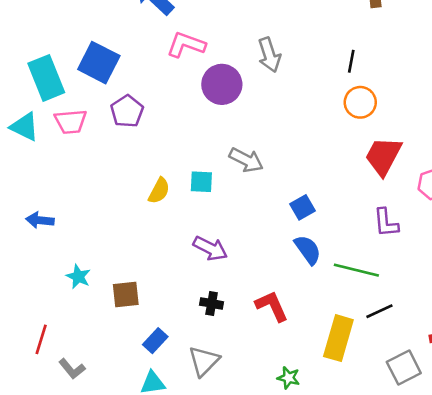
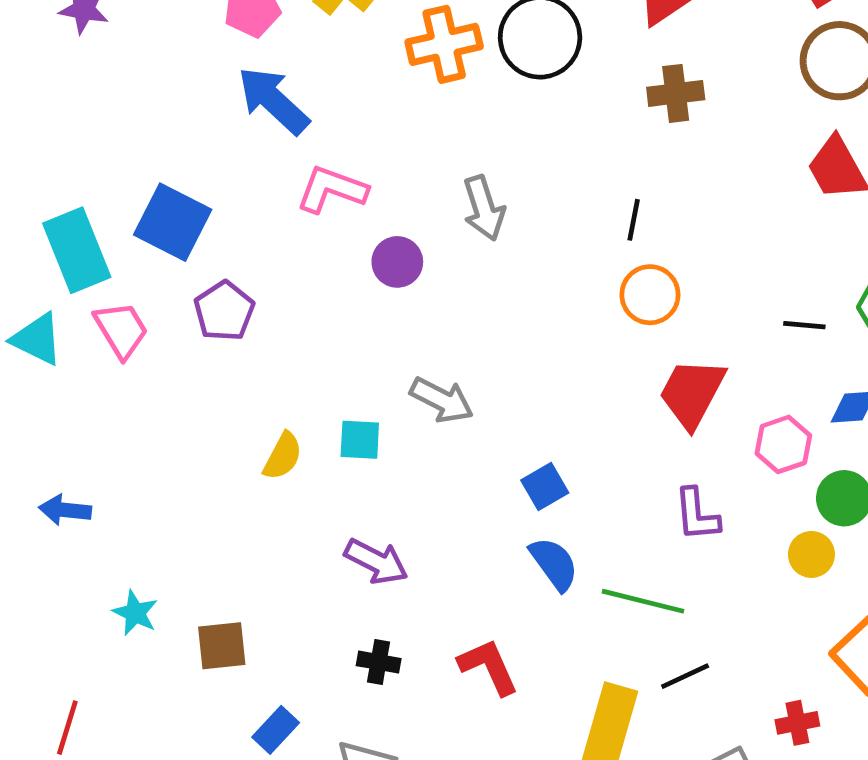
purple circle: (222, 84) -> (397, 262), size x0.7
pink trapezoid: (71, 122) -> (121, 330), turned -116

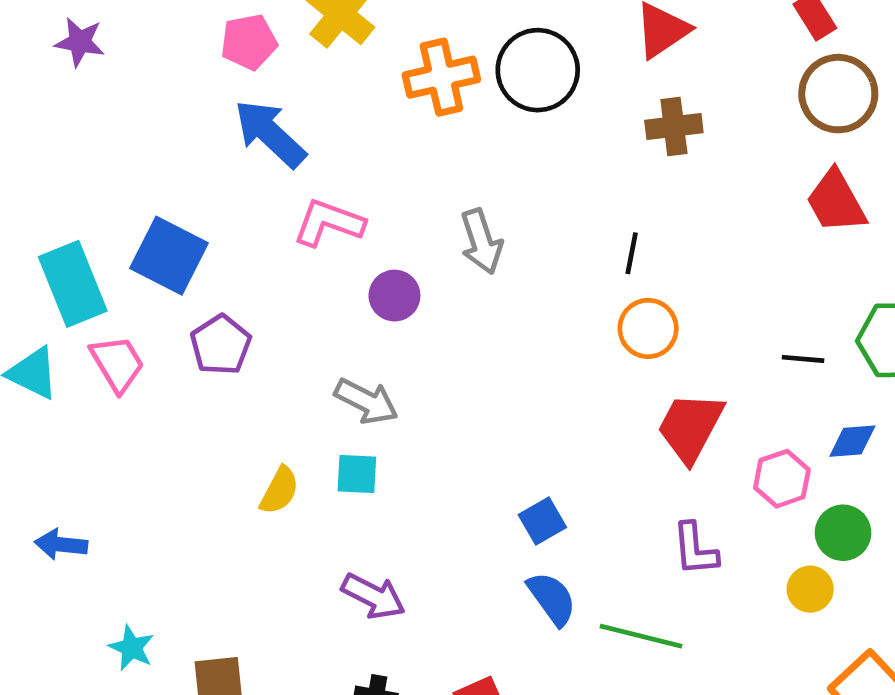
gray arrow: (442, 400) -> (366, 401), moved

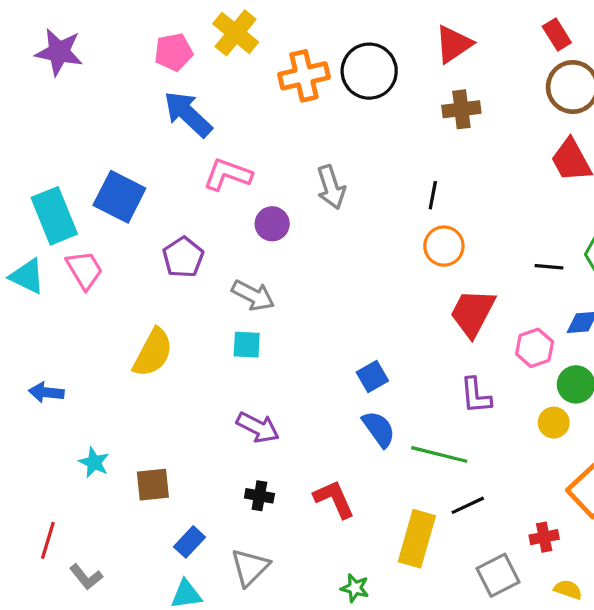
purple star: (80, 42) -> (59, 52), size x1.4
purple pentagon: (221, 345) -> (183, 257), moved
yellow semicircle: (279, 490) -> (153, 353), moved, size x1.5

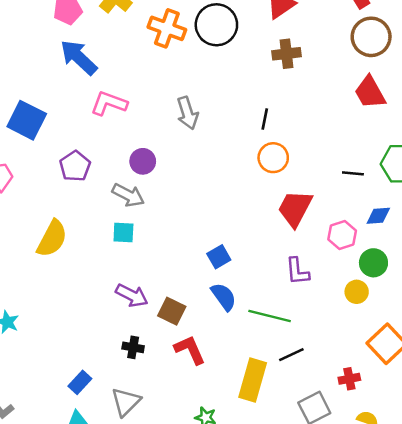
orange cross: (304, 76) -> (167, 28), turned 33
purple circle: (272, 224) -> (143, 161), moved
brown square: (153, 485) -> (172, 311), moved, turned 32

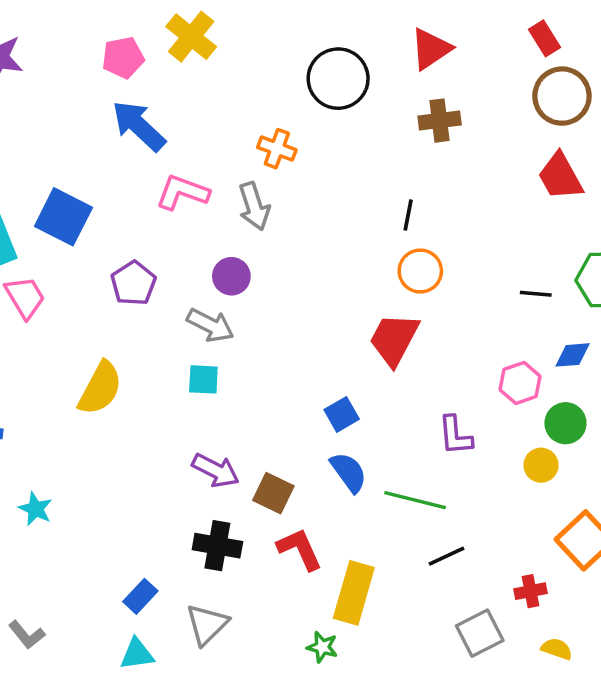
orange cross: (167, 28) -> (277, 149), moved, size x0.7
gray arrow: (187, 113) -> (254, 206), moved
red trapezoid: (295, 208) -> (394, 339), moved
black cross: (133, 347) -> (217, 546), size x1.5
yellow rectangle: (253, 380) -> (354, 593), moved

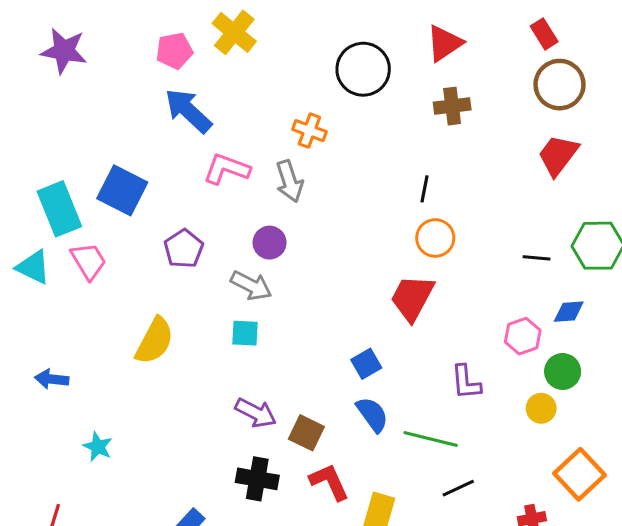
red trapezoid: (560, 177) -> (558, 155), turned 66

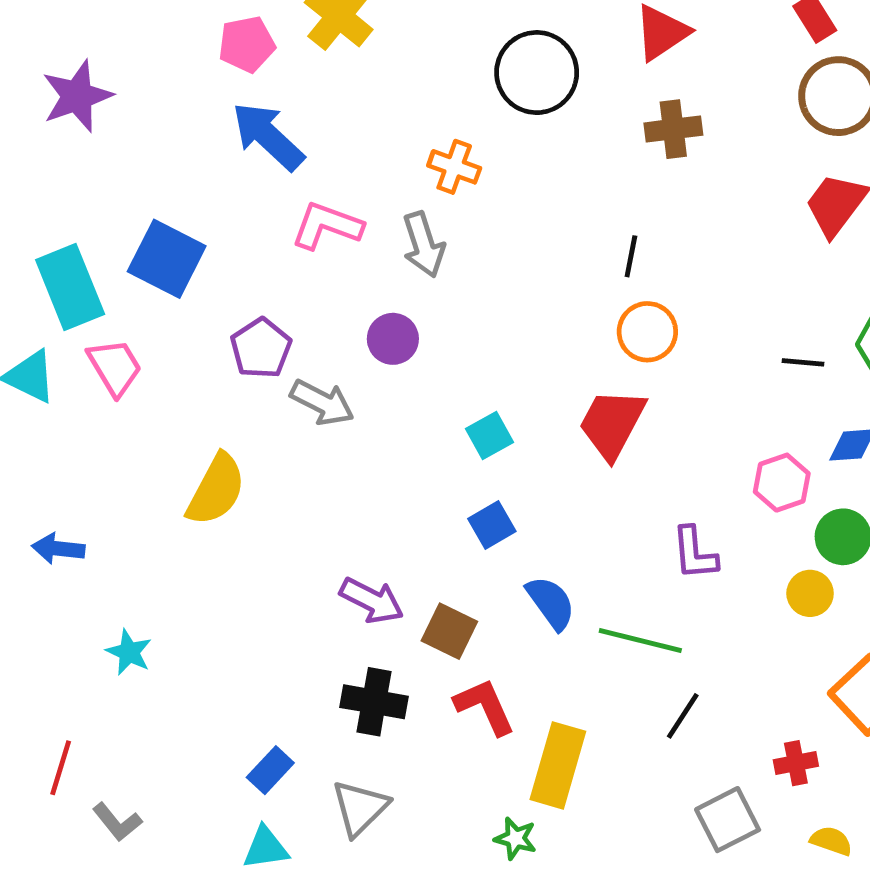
purple star: (64, 51) -> (77, 96), moved, turned -30
gray arrow: (251, 286) -> (322, 402), moved
cyan square: (245, 333) -> (490, 435), moved, turned -32
blue square: (366, 364) -> (492, 525), moved
black line: (458, 488) -> (683, 716), turned -32

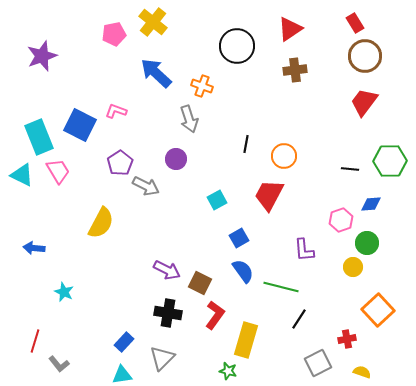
blue arrow: (268, 136) -> (156, 73), moved
pink L-shape: (327, 226) -> (116, 111), moved, size x0.7
black line: (631, 256) -> (246, 144), moved
blue square: (492, 525) -> (239, 238), moved
red L-shape: (485, 706) -> (215, 315), turned 60

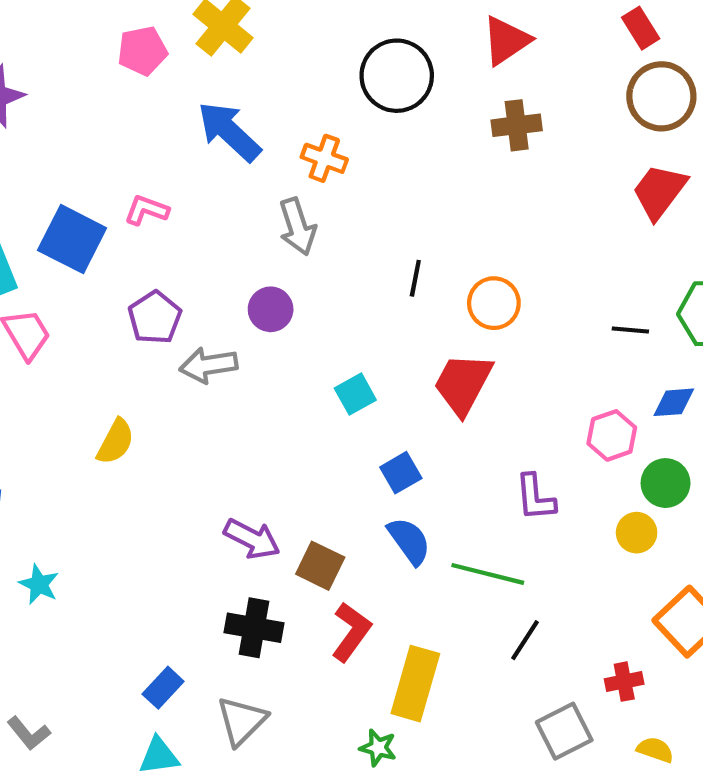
gray arrow: (146, 186) -> (209, 365), turned 144
yellow semicircle: (101, 223) -> (115, 442), size x0.7

